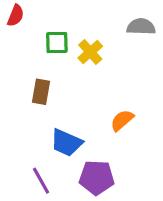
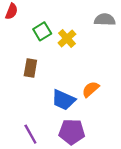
green square: (57, 43) -> (42, 31), turned -30
blue trapezoid: (66, 143) -> (63, 100), moved

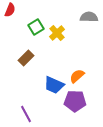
brown rectangle: (30, 68) -> (26, 58), turned 35
purple pentagon: (72, 132) -> (75, 101), moved

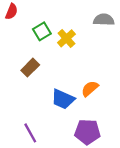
purple pentagon: (75, 101) -> (87, 132), moved

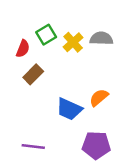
red semicircle: (12, 12) -> (23, 49), moved
gray semicircle: (104, 20) -> (101, 38), moved
purple line: (30, 133) -> (33, 146), turned -54

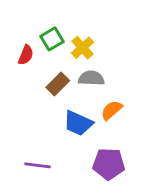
gray semicircle: (101, 38) -> (91, 78), moved
brown rectangle: (33, 74) -> (58, 84), moved

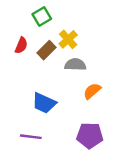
green square: (52, 39) -> (42, 17), moved
brown rectangle: (58, 84) -> (46, 50), moved
blue trapezoid: (78, 123) -> (44, 103), moved

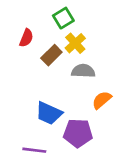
green square: (42, 17) -> (63, 18), moved
red semicircle: (21, 45) -> (26, 38), moved
purple pentagon: (90, 135) -> (78, 133), moved

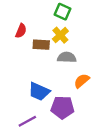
green square: (63, 18) -> (62, 12), moved, turned -35
brown rectangle: (51, 55) -> (41, 45), turned 49
purple line: (34, 150) -> (27, 121), turned -36

